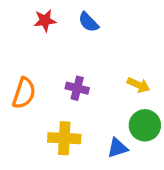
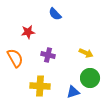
red star: (45, 21) -> (28, 32), moved
orange semicircle: (24, 93) -> (15, 58), turned -48

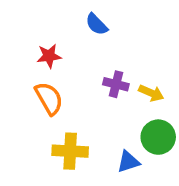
purple cross: (48, 55) -> (116, 84), moved
orange semicircle: (15, 58) -> (49, 98), moved

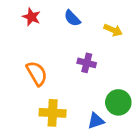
red star: (49, 56) -> (31, 17), moved, turned 30
yellow arrow: (151, 93) -> (113, 30), moved

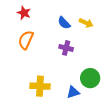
blue semicircle: (72, 18) -> (64, 23), moved
orange semicircle: (37, 73) -> (26, 40), moved, turned -126

